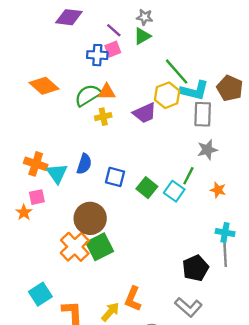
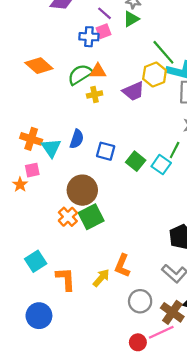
orange cross: (75, 247) -> (68, 217), size x0.7

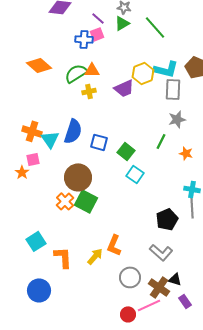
green line: (163, 52) -> (155, 27), moved
blue semicircle: (77, 139) -> (73, 131), size x1.4
cyan square: (161, 165) -> (135, 174), moved
green square: (91, 217) -> (86, 201), turned -35

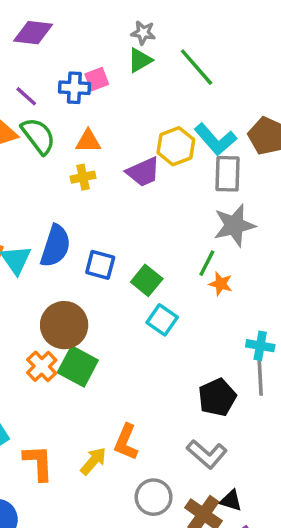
purple line: (98, 18) -> (26, 96), moved
cyan L-shape: (166, 69) -> (215, 139), turned 35
green semicircle: (76, 73) -> (38, 136), moved, turned 85
gray star: (177, 119) -> (234, 225), size x1.4
orange star: (186, 153) -> (221, 284), moved

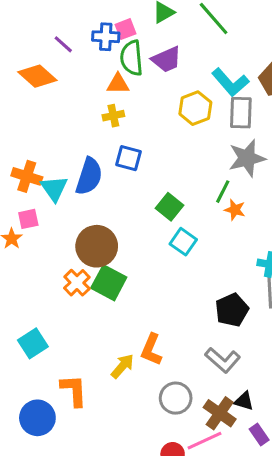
green semicircle: (38, 136) -> (132, 58), moved, turned -148
yellow hexagon: (176, 146) -> (195, 108), moved
purple trapezoid: (143, 172) -> (167, 59), moved
blue square: (100, 265) -> (129, 158), moved
orange L-shape: (38, 463) -> (74, 390), moved

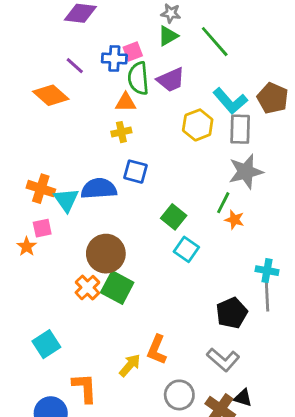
blue semicircle: (89, 176) -> (99, 189), turned -112

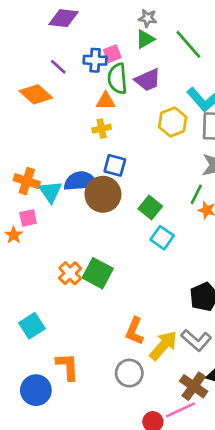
brown circle: (106, 254) -> (103, 194), moved
yellow arrow: (130, 365) -> (163, 345), moved, size x1.4
gray circle: (179, 395) -> (129, 373), moved

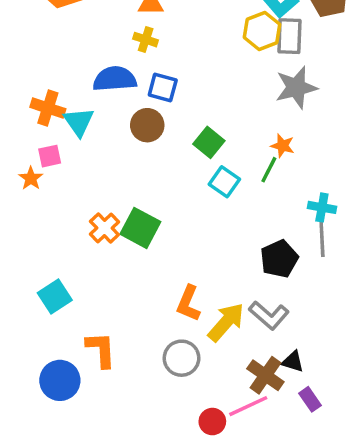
yellow hexagon: (173, 122) -> (262, 31), moved
yellow cross: (102, 129) -> (146, 40), turned 30
blue semicircle: (81, 181) -> (115, 79), moved
brown circle: (103, 194) -> (147, 125), size x0.7
green line: (196, 194) -> (269, 170), moved

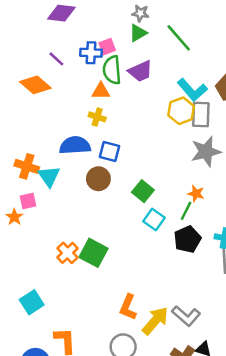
black pentagon: (279, 259) -> (187, 239), moved

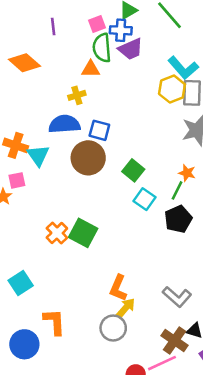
blue cross: (91, 53) -> (121, 30), moved
purple line: (56, 59) -> (53, 27), moved, turned 42
yellow cross: (97, 117) -> (77, 95), moved, turned -35
brown circle: (98, 179) -> (88, 158), size x1.4
yellow arrow: (155, 321) -> (126, 308), moved, size x0.7

